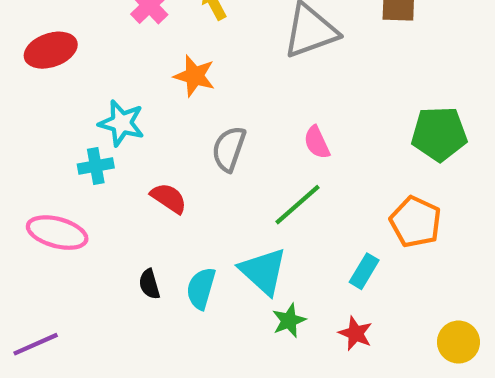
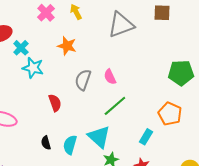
pink semicircle: (317, 142) -> (110, 77), moved
cyan cross: (96, 166) -> (21, 48), moved, turned -35
red semicircle: (169, 198) -> (55, 103), turned 36

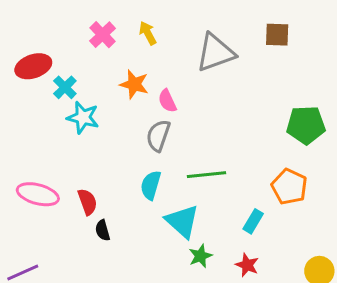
pink semicircle: (110, 77) -> (167, 101), moved
red semicircle: (55, 103) -> (87, 202), moved
green line: (115, 106) -> (206, 175), turned 35
cyan semicircle: (70, 145) -> (151, 185), moved

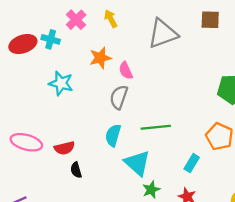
orange star: (134, 84) -> (100, 58), turned -30
cyan cross: (65, 87) -> (51, 39), moved, turned -30
red semicircle: (87, 202) -> (64, 148), turned 96

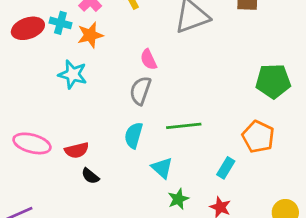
orange star: (100, 58) -> (90, 35), moved
cyan triangle: (137, 163) -> (162, 168), size x0.7
black semicircle: (76, 170) -> (90, 176), turned -35

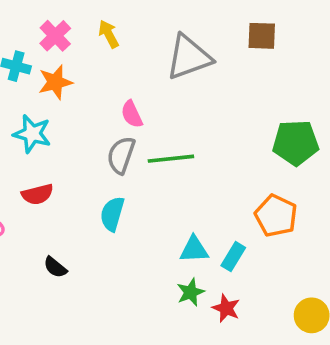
green line: (184, 126) -> (171, 159), moved
red semicircle: (77, 150) -> (37, 194), moved
cyan triangle: (162, 168) -> (194, 249), moved, turned -45
green star: (178, 199) -> (191, 292), moved

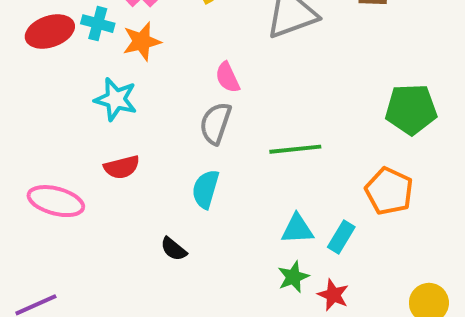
green line: (171, 159) -> (295, 149), moved
black semicircle: (55, 267) -> (174, 249), moved

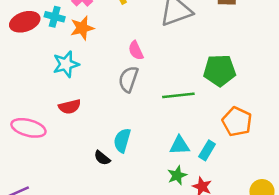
cyan star: (116, 99) -> (66, 64), turned -30
green pentagon: (411, 109) -> (220, 70), moved
cyan semicircle: (206, 189) -> (122, 140), moved

